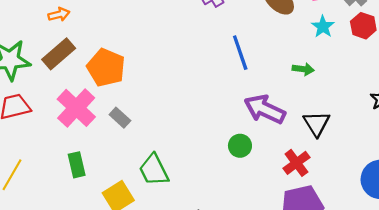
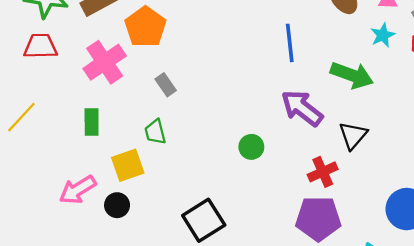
green arrow: (303, 69) -> (352, 75), size x1.8
gray rectangle: (120, 118) -> (166, 85), moved
green circle: (240, 146) -> (251, 147), moved
green trapezoid: (154, 170) -> (155, 132), moved, size x0.7

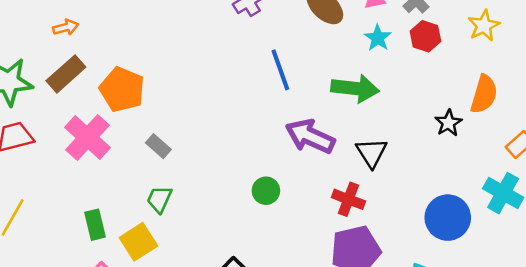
green rectangle: (92, 122) -> (95, 225), moved
green trapezoid: (155, 132) -> (159, 199), turned 52
red cross: (323, 172) -> (348, 199), turned -32

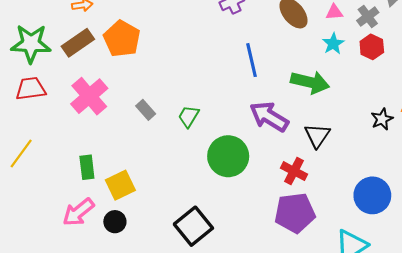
orange pentagon: (122, 89) -> (122, 39), moved
green circle: (266, 191) -> (228, 156), size x1.8
green trapezoid: (159, 199) -> (189, 116), moved

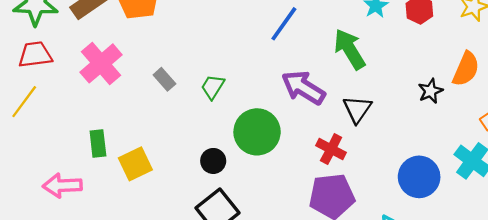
blue line: (251, 60) -> (284, 24), turned 48
green arrow: (310, 82) -> (350, 49), turned -135
yellow line: (21, 153) -> (24, 102), moved
pink arrow: (78, 212) -> (62, 186), moved, turned 36
black circle: (115, 222) -> (213, 161), moved

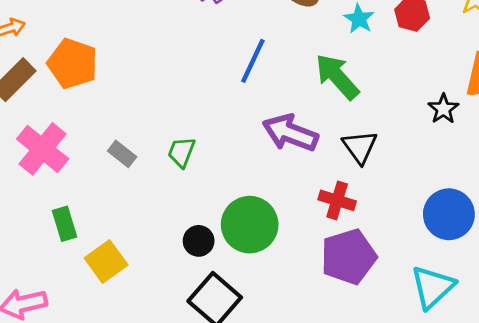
green circle: (257, 132) -> (250, 225), moved
green rectangle: (98, 143) -> (64, 224), moved

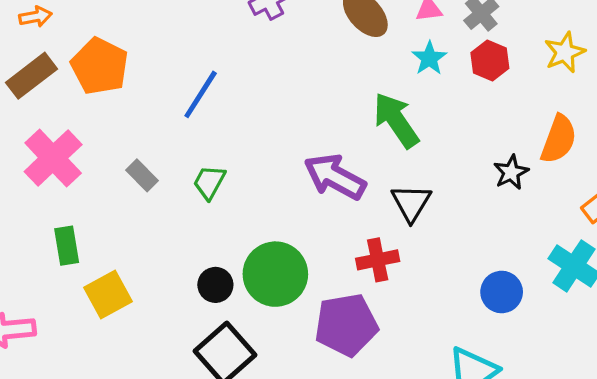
blue line: (253, 61) -> (201, 94), moved
red cross: (337, 200) -> (378, 260), turned -36
blue circle: (449, 214) -> (502, 292), size x0.7
purple pentagon: (349, 257) -> (346, 325), moved

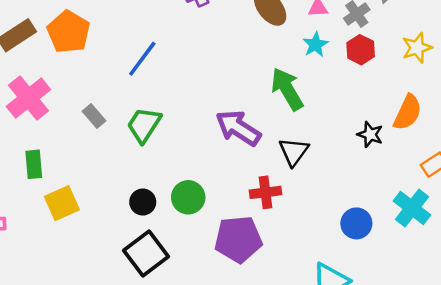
black star: (511, 172) -> (370, 134), turned -30
green trapezoid: (209, 182) -> (144, 125), size x1.4
green circle: (275, 274) -> (188, 197), size x0.7

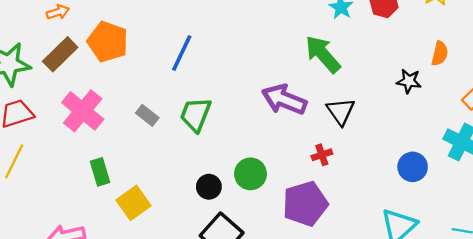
orange semicircle: (408, 112) -> (440, 53), size x0.7
red cross: (266, 192) -> (322, 155), size x0.7

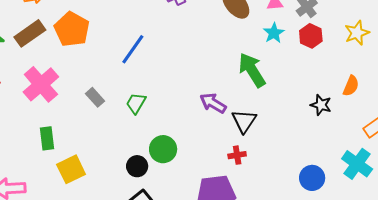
purple arrow: (284, 100) -> (213, 103), size x0.7
black triangle: (341, 111) -> (244, 121), moved
green trapezoid: (196, 114) -> (136, 103), size x0.7
green circle: (251, 174) -> (163, 149), moved

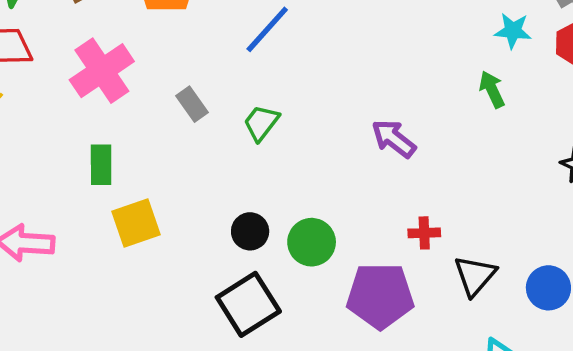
cyan star: (274, 33) -> (513, 31), turned 30
green arrow: (252, 70) -> (492, 89), moved, size x0.6
black triangle: (244, 121) -> (475, 276), moved
green circle: (163, 149) -> (312, 242), moved

